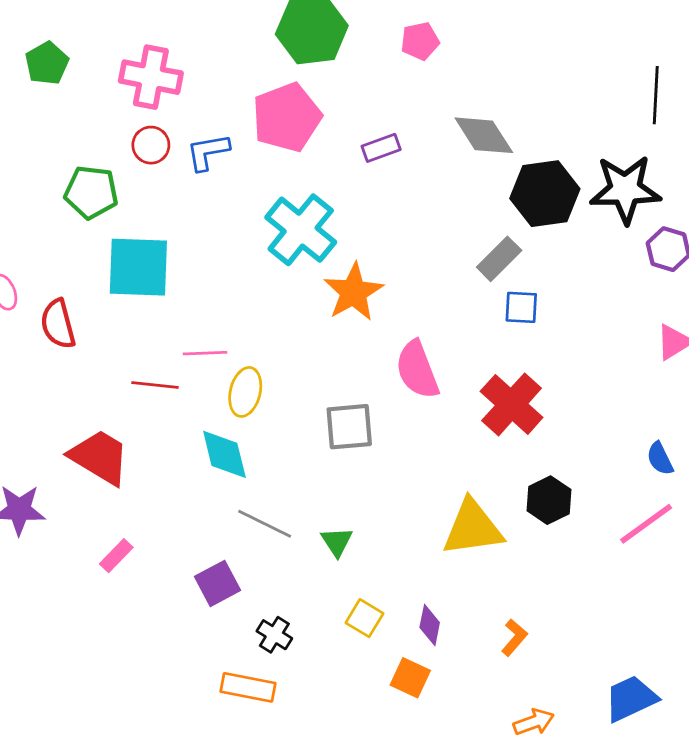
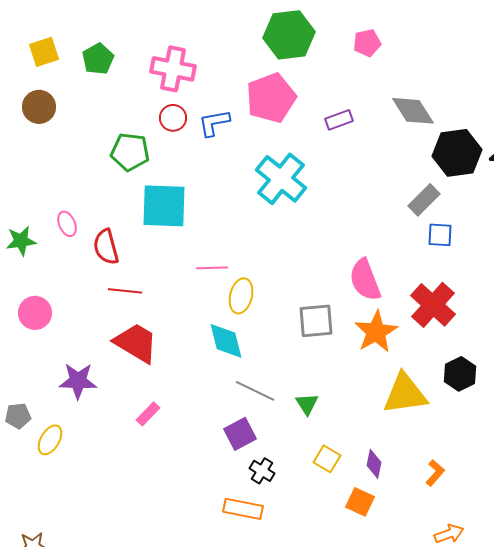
orange star: (353, 292) -> (376, 332), moved
red line: (155, 385) -> (125, 291), moved
purple square: (217, 583) -> (240, 434), moved

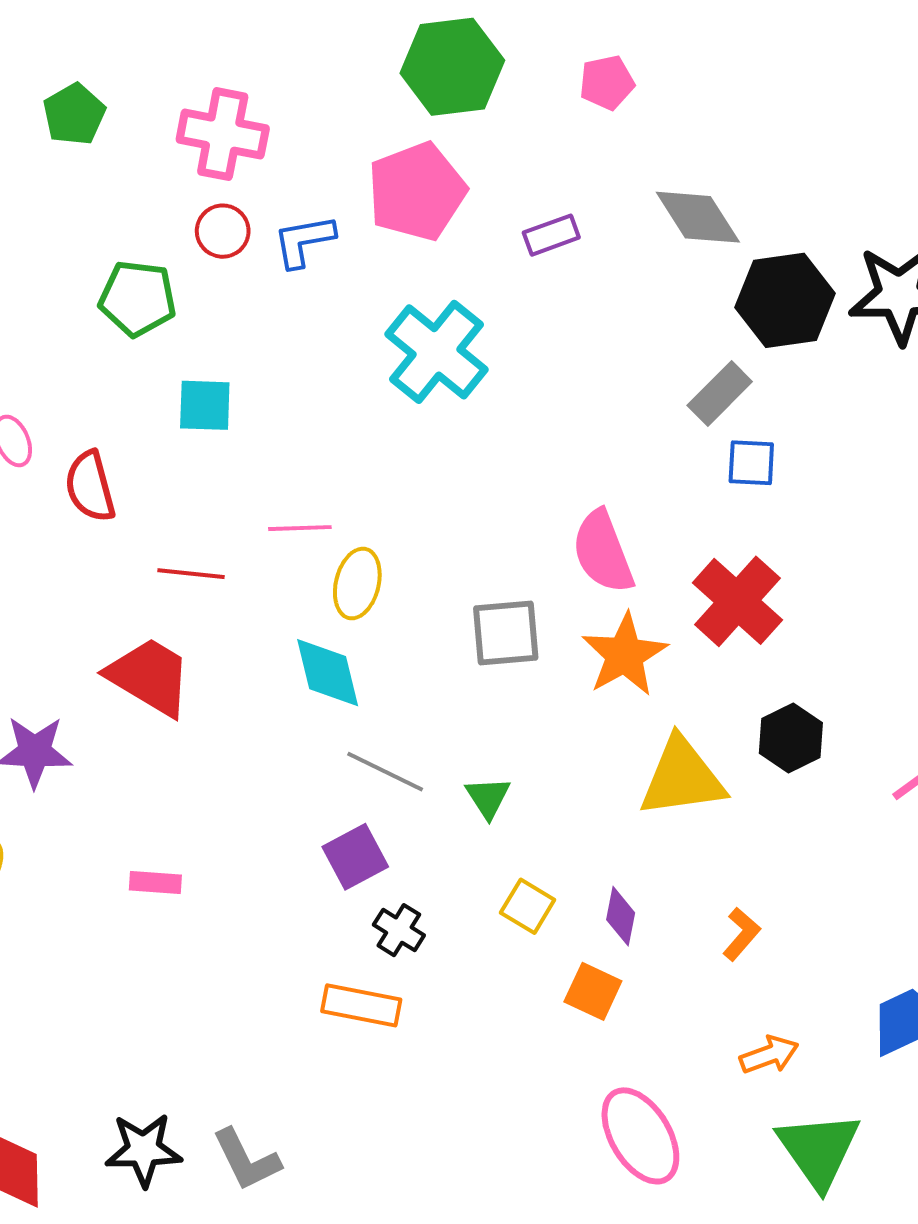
cyan square: (164, 206) -> (205, 405), size x0.6
red line: (125, 291) -> (191, 574), moved
pink rectangle: (148, 414) -> (155, 883), moved, turned 50

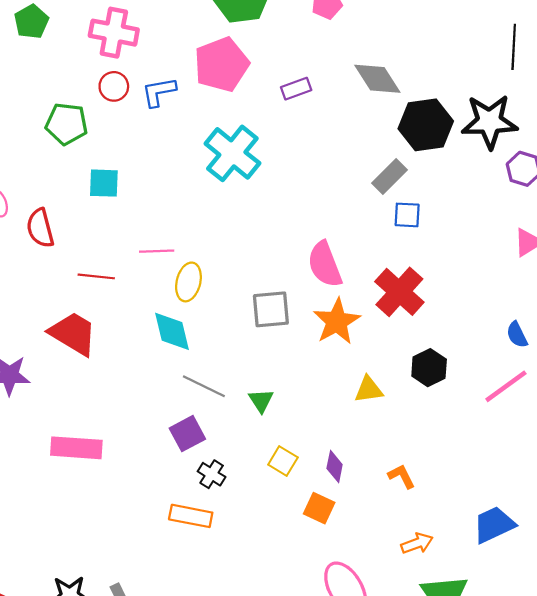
yellow triangle: (682, 778) -> (369, 390), size x0.6
pink rectangle: (155, 883) -> (76, 448), size x1.8
orange L-shape: (741, 934) -> (402, 476), turned -68

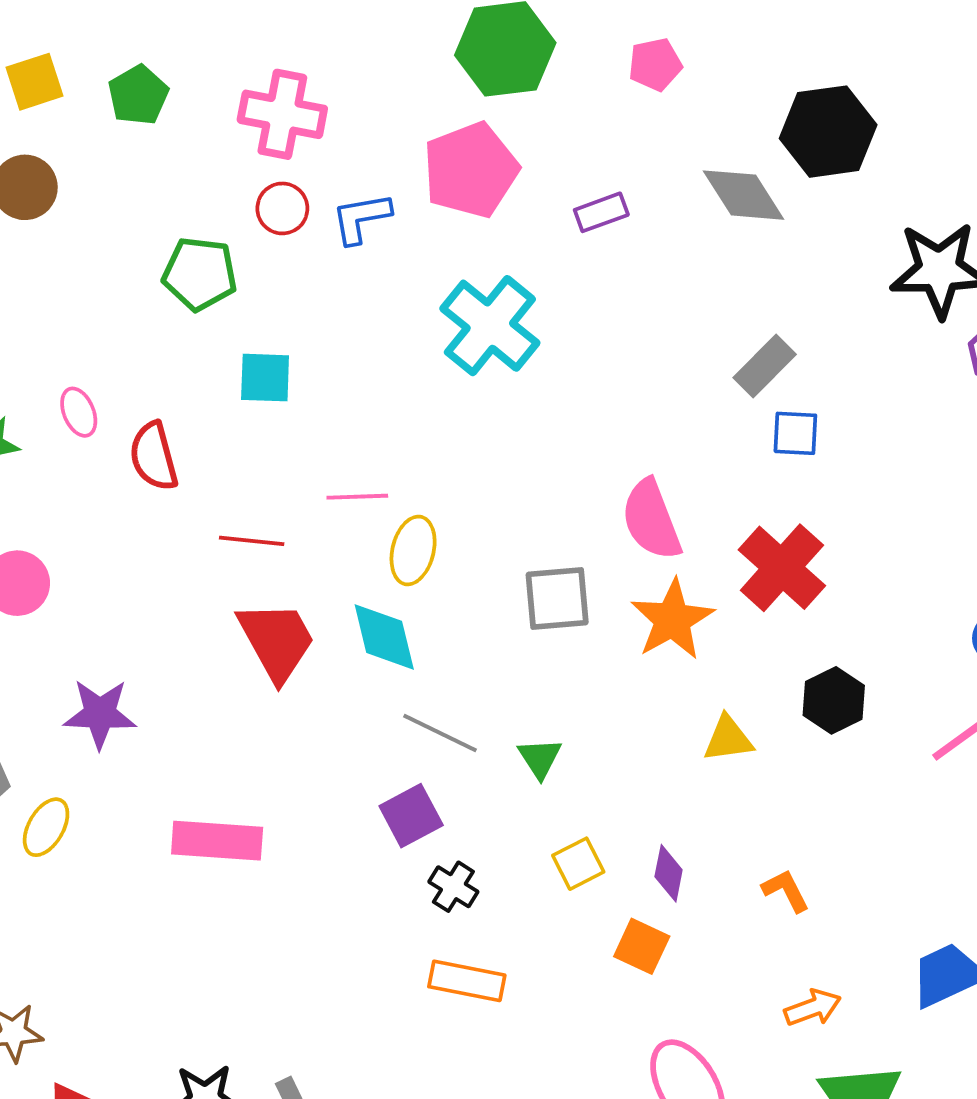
black hexagon: (426, 125) -> (828, 132), moved
red trapezoid: (73, 334) -> (277, 641), moved, turned 30
yellow square: (283, 461) -> (578, 864), turned 32
orange rectangle: (191, 516) -> (467, 981), moved

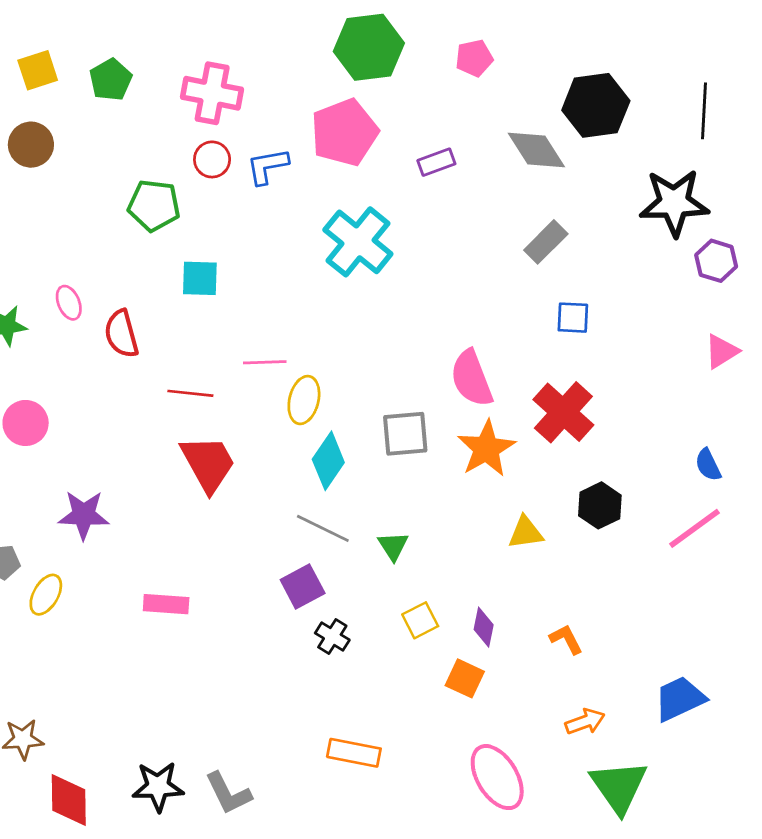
gray rectangle: (765, 366) -> (546, 242), moved
cyan diamond: (384, 637) -> (328, 461), moved, turned 48
pink rectangle: (217, 841) -> (166, 604), size x0.7
orange rectangle: (467, 981) -> (354, 753), moved

